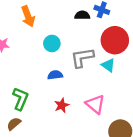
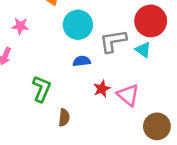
cyan circle: (52, 43) -> (78, 25), size x1.5
red star: (62, 105) -> (102, 89), moved
brown semicircle: (14, 124) -> (64, 118), moved, turned 136

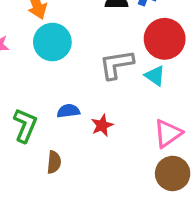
cyan circle: (78, 25) -> (52, 42), moved
blue semicircle: (82, 61) -> (68, 111), moved
pink triangle: (128, 95) -> (168, 133), moved, turned 45

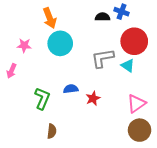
brown semicircle: (54, 162) -> (52, 131), moved

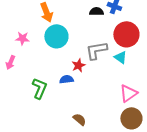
red star: (93, 98) -> (78, 65), moved
brown semicircle: (52, 131) -> (79, 119), moved, turned -56

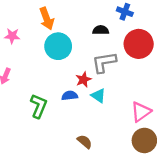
black semicircle: (96, 11) -> (101, 30), moved
pink star: (22, 38) -> (12, 36), moved
cyan triangle: (120, 57) -> (98, 96), moved

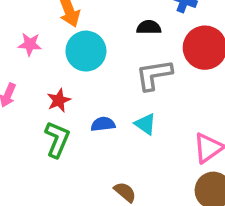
pink star: (12, 36) -> (30, 44), moved
red star: (83, 80) -> (59, 100), moved

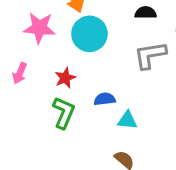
pink star: (30, 44) -> (39, 28), size x1.5
cyan triangle: (145, 124) -> (127, 120), moved, turned -30

